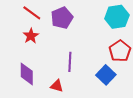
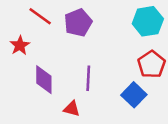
red star: (31, 36) -> (20, 45), moved
purple diamond: (27, 74) -> (44, 80), moved

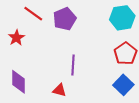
purple diamond: (44, 80) -> (18, 82), moved
blue square: (134, 95) -> (123, 85), moved

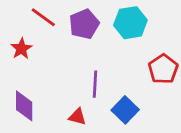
cyan hexagon: (122, 18) -> (130, 23), moved
blue square: (123, 85) -> (125, 110), moved

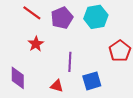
red star: (21, 49) -> (36, 44), moved
blue square: (125, 110) -> (92, 81), turned 30

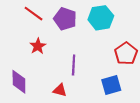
purple pentagon: (62, 18) -> (65, 19), turned -30
blue square: (92, 81) -> (111, 85), moved

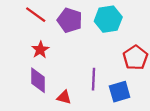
purple line: (74, 65) -> (94, 79), moved
purple diamond: (19, 82) -> (38, 80), moved

